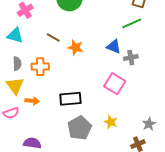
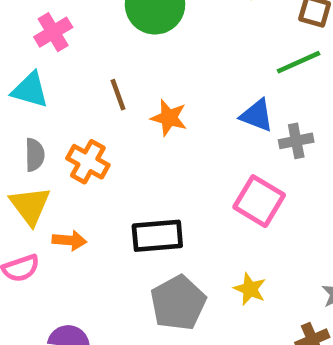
brown line: (53, 37) -> (118, 95), turned 40
orange cross: (40, 67) -> (88, 162), turned 30

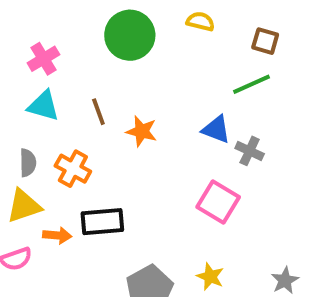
cyan triangle: (30, 90) -> (43, 106), moved
gray cross: (296, 141) -> (250, 151), turned 36
yellow triangle: (30, 206) -> (24, 206), turned 48
black rectangle: (157, 236) -> (102, 222), moved

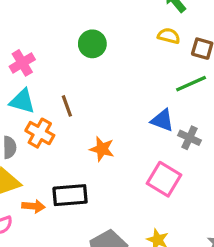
yellow semicircle: (200, 21) -> (169, 36), moved
green circle: (130, 35) -> (92, 44), size x0.7
orange star: (142, 131) -> (102, 149), moved
orange cross: (73, 169) -> (40, 133), moved

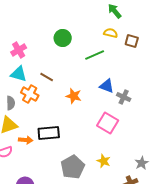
green line: (191, 84) -> (95, 55), moved
brown line: (67, 106) -> (47, 77), turned -40
orange star: (102, 149) -> (74, 96), moved

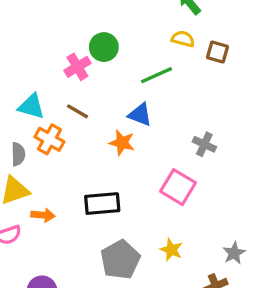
pink cross: (19, 50) -> (77, 67), moved
blue triangle: (107, 86) -> (140, 115), moved
black rectangle: (49, 133) -> (102, 204), moved

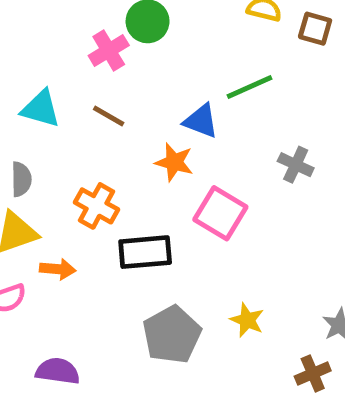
green line: (157, 75) -> (250, 87), moved
orange cross: (49, 139) -> (97, 206), moved
pink square: (178, 187) -> (220, 213), moved

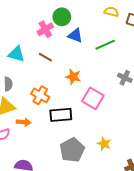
blue triangle: (201, 121) -> (75, 35), moved

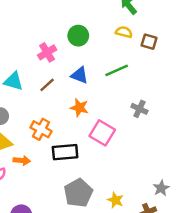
green circle: (62, 17) -> (78, 36), moved
blue triangle: (75, 35) -> (79, 75), moved
brown line: (45, 57) -> (47, 85), turned -72
yellow star: (104, 144) -> (115, 200), moved

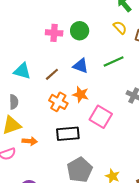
yellow semicircle: (124, 32) -> (120, 28), turned 32
pink cross: (47, 52) -> (54, 33), moved, turned 35
orange cross: (41, 129) -> (58, 102), moved

